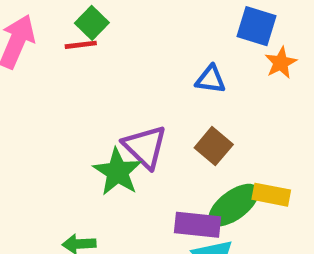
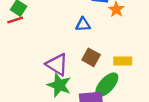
green star: (118, 172) -> (59, 85), moved
yellow rectangle: (271, 195) -> (123, 61), moved

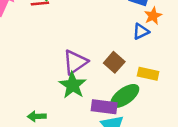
blue triangle: (83, 25) -> (141, 31), moved, turned -35
purple triangle: (57, 64) -> (75, 62), turned 40

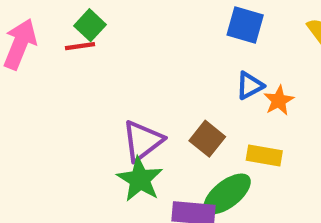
orange star: (153, 16) -> (279, 101), moved

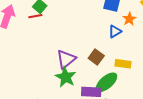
orange star: (279, 101) -> (129, 19), moved

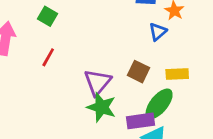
red line: (35, 16) -> (48, 57), moved, turned -40

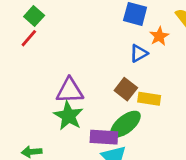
red line: (48, 57) -> (29, 38), moved
brown square: (138, 72) -> (126, 89), moved
purple triangle: (98, 82) -> (70, 91), turned 36

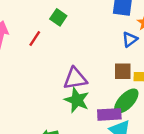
green square: (34, 16) -> (58, 17), moved
brown square: (126, 89) -> (123, 71), turned -30

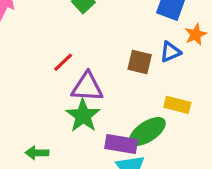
red line: (35, 38) -> (63, 62), moved
brown square: (123, 71) -> (140, 62), moved

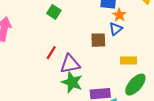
orange star: (196, 34) -> (119, 15), moved
green ellipse: (147, 132) -> (135, 85), moved

